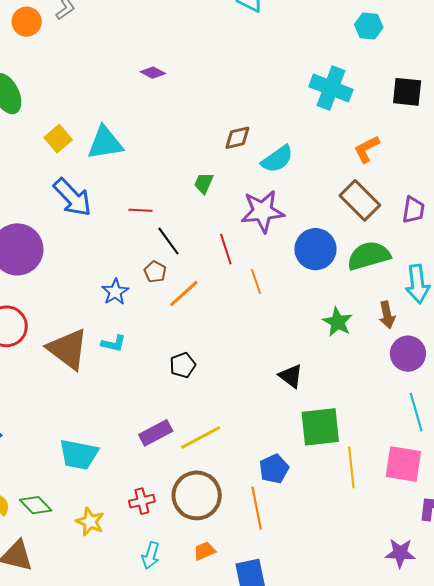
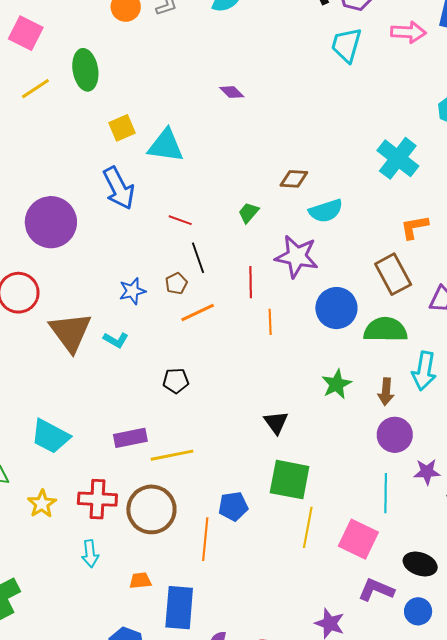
red cross: (142, 501) -> (97, 499), size x1.5
orange trapezoid: (204, 551) -> (140, 581), moved
cyan arrow: (151, 555) -> (90, 554), turned -40

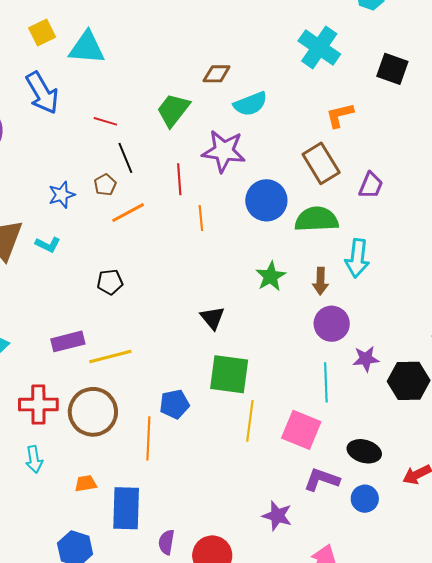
green trapezoid: (248, 213) -> (173, 110), size x1.6

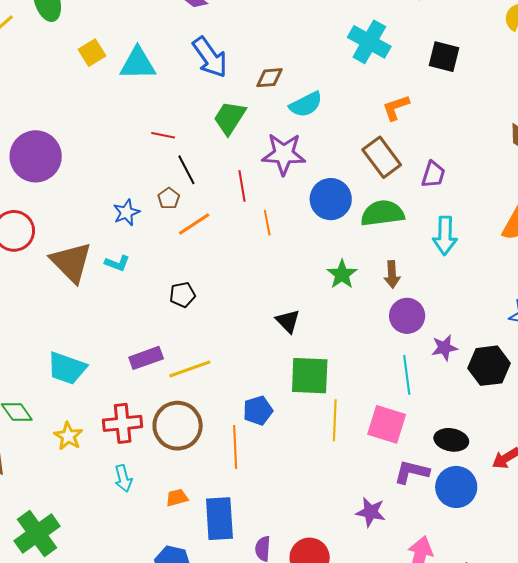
blue arrow: (42, 93) -> (210, 57), moved
cyan arrow: (357, 258) -> (445, 236), moved
blue circle: (365, 499) -> (456, 487), size x1.5

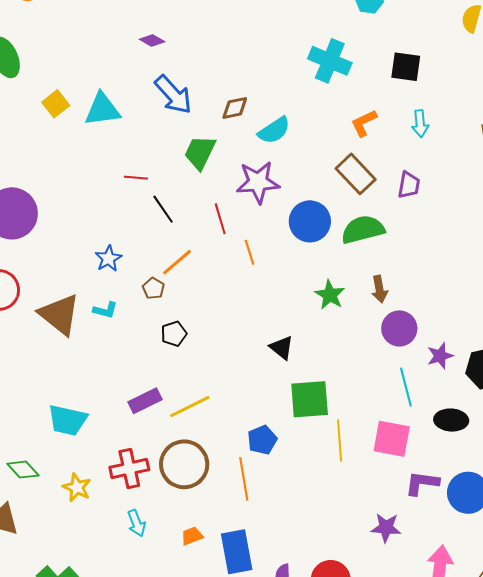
brown pentagon: (169, 198) -> (153, 288), moved
cyan arrow: (445, 236) -> (420, 124), moved, size x0.7
black ellipse: (451, 440) -> (451, 420), moved

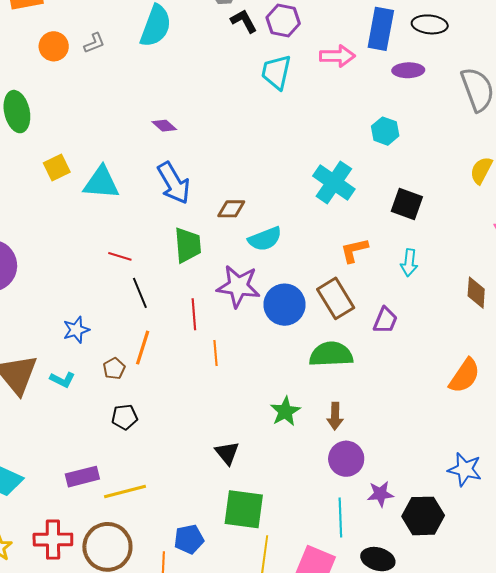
green trapezoid: (200, 152) -> (188, 245), turned 138
blue circle: (310, 221) -> (285, 305), moved
orange line: (177, 262) -> (143, 348), turned -44

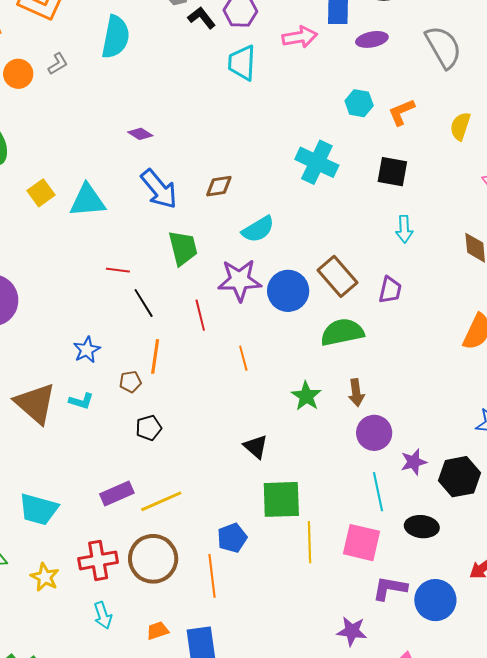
brown diamond: (231, 209) -> (219, 186), moved
orange L-shape: (354, 250) -> (402, 112), moved
orange line: (215, 353) -> (243, 358), moved
brown pentagon: (114, 368) -> (130, 382), turned 30

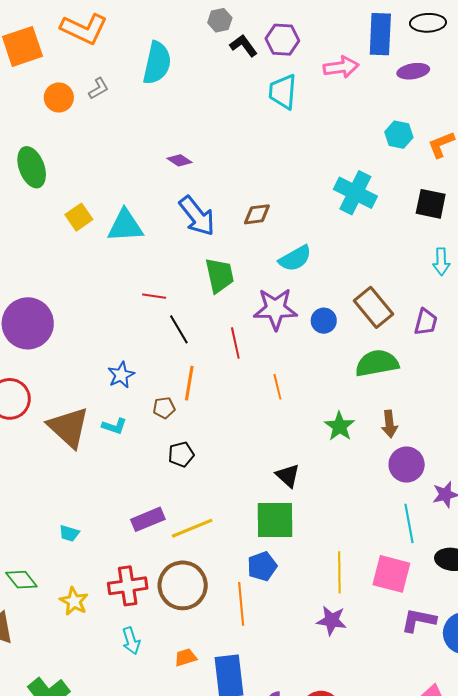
blue circle: (288, 291) -> (324, 321), size x0.6
green square: (281, 499) -> (275, 520), moved
cyan trapezoid: (38, 509) -> (69, 533), size x0.5
purple star: (352, 631) -> (332, 621), moved

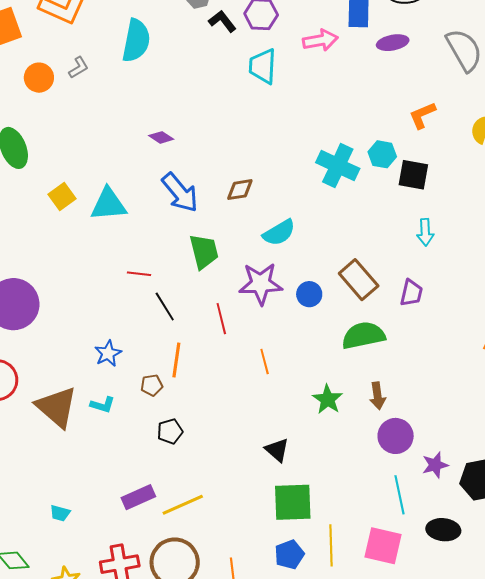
cyan hexagon: (399, 135) -> (382, 154), moved
green square: (275, 520) -> (293, 502), moved
blue pentagon: (262, 566) -> (289, 554), moved

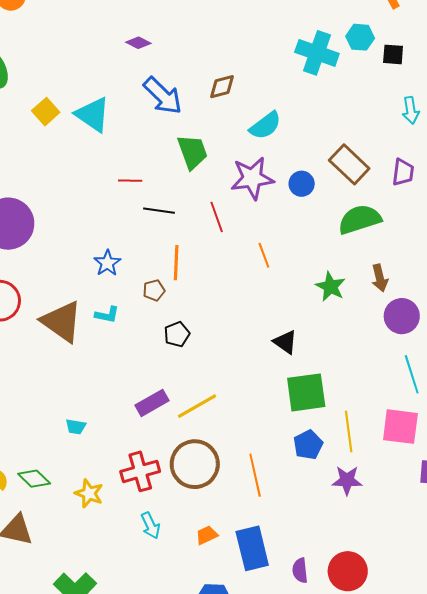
black square: (413, 175) -> (393, 54), size x0.7
cyan triangle: (108, 204) -> (93, 115), turned 45
black line: (165, 306) -> (159, 211), turned -44

